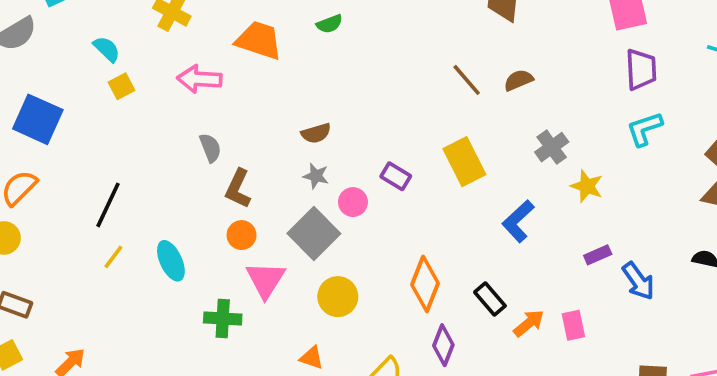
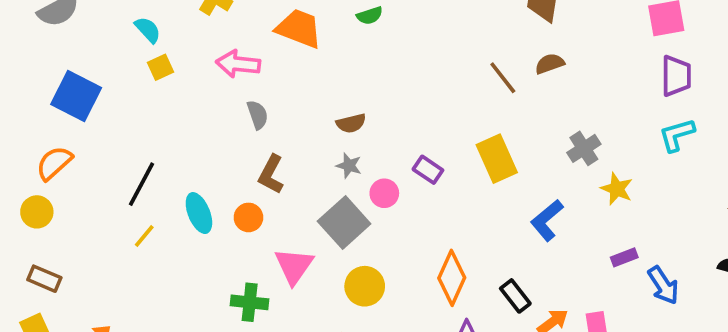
brown semicircle: (519, 80) -> (550, 64), moved
gray semicircle: (210, 148) -> (258, 115), moved
orange circle: (242, 235) -> (248, 217), moved
cyan ellipse: (171, 261) -> (199, 213), moved

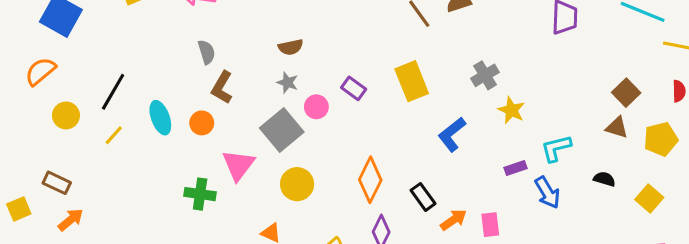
gray semicircle: (258, 115) -> (207, 52), moved
cyan L-shape: (677, 135) -> (556, 148), moved
yellow circle: (37, 212) -> (66, 115), moved
brown rectangle: (44, 279) -> (57, 183), moved

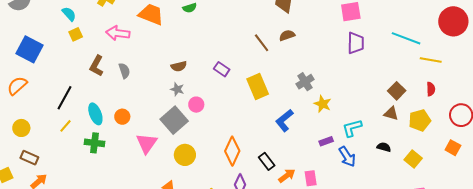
brown L-shape: (222, 88) -> (97, 66), moved
purple rectangle: (354, 88) -> (222, 69), moved
yellow circle: (66, 115) -> (21, 128), moved
green cross: (200, 194) -> (95, 143), moved

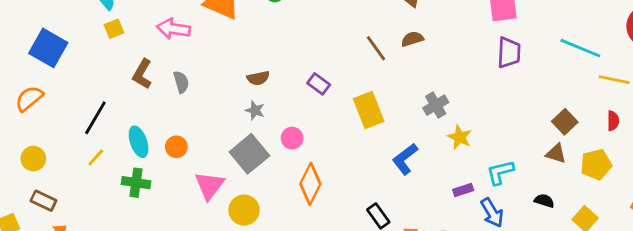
pink circle: (196, 105) -> (292, 138), moved
orange diamond: (232, 151) -> (310, 184), moved
yellow circle: (185, 155) -> (244, 210), moved

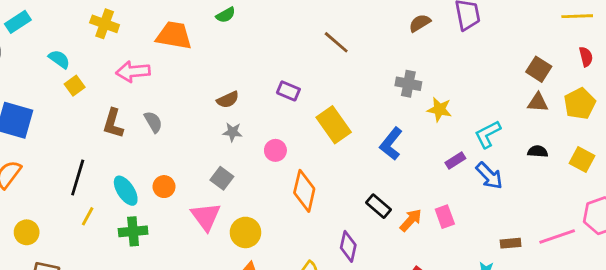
brown semicircle: (412, 39) -> (420, 23), moved
gray cross: (436, 105) -> (408, 84), turned -35
yellow rectangle: (369, 110) -> (334, 125), moved
gray square: (249, 154) -> (222, 178), moved, size x0.6

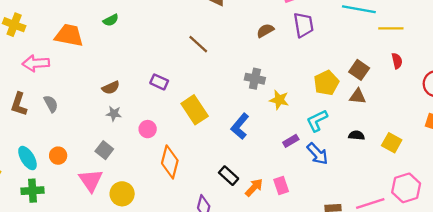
yellow pentagon: (580, 104) -> (326, 83), moved

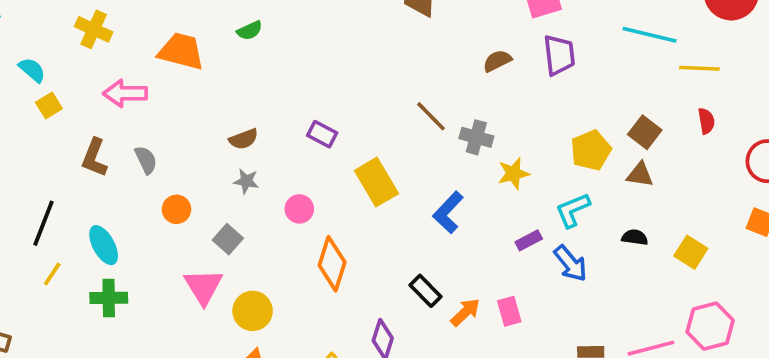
brown line: (198, 44) -> (431, 116), moved
yellow star: (279, 100) -> (513, 173), turned -30
orange circle: (58, 156) -> (176, 209), moved

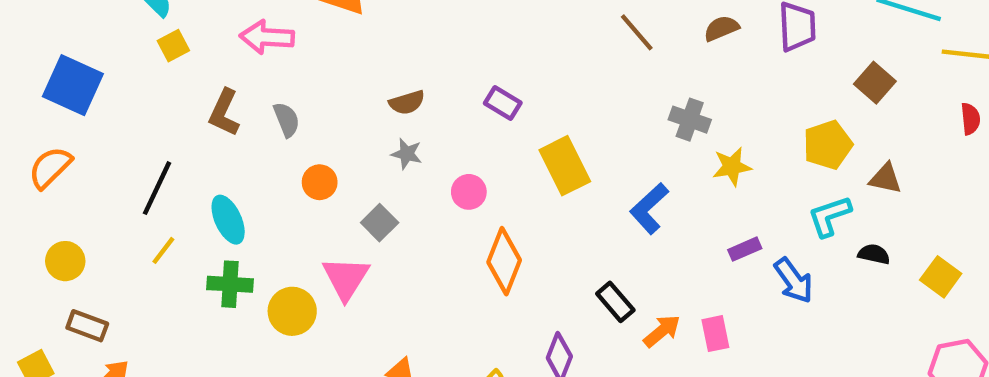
brown line: (431, 116) -> (637, 32), moved
brown square: (645, 132) -> (875, 83), moved
cyan L-shape: (573, 210) -> (830, 216), moved
yellow circle: (253, 311) -> (292, 311), moved

